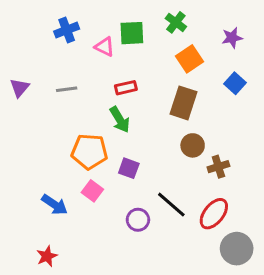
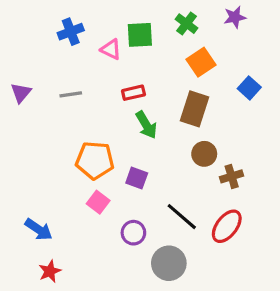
purple star: (232, 38) -> (235, 17), moved
green arrow: (120, 120) -> (146, 125), moved
blue arrow: (54, 205) -> (39, 229), moved
purple circle: (138, 220) -> (133, 233), moved
gray circle: (237, 249) -> (169, 263), moved

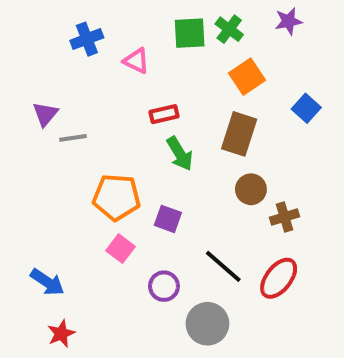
green square: (140, 35) -> (190, 33), moved
purple triangle: (21, 93) -> (45, 114), moved
gray line: (71, 94) -> (73, 138), moved

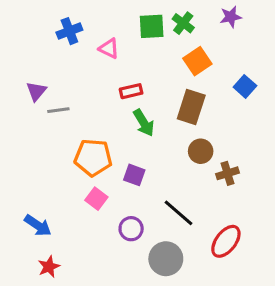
red ellipse: (279, 278) -> (226, 241), moved

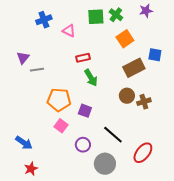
blue square: (245, 86) -> (155, 55), turned -32
brown rectangle: (191, 107) -> (134, 68), moved, turned 45
brown cross: (228, 173) -> (144, 102), moved

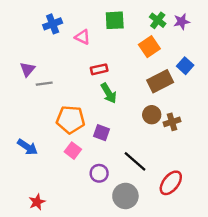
purple star: (146, 11) -> (182, 22), moved
green cross: (116, 15) -> (158, 20), moved
blue square: (155, 55) -> (185, 66), turned 32
blue arrow: (24, 143) -> (27, 147), moved

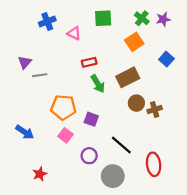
brown rectangle: (160, 81) -> (128, 77), moved
red ellipse: (171, 183) -> (154, 164), turned -45
red star: (37, 202) -> (40, 174), moved

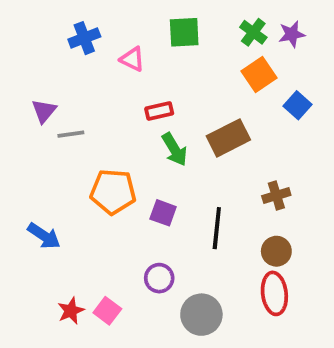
orange square: (134, 42) -> (259, 75), moved
brown circle: (136, 103) -> (276, 251), moved
pink square: (66, 135) -> (107, 311), moved
black line: (121, 145) -> (217, 228), moved, turned 55

